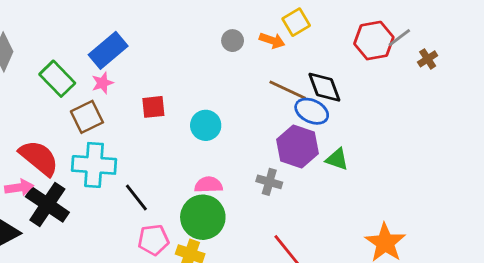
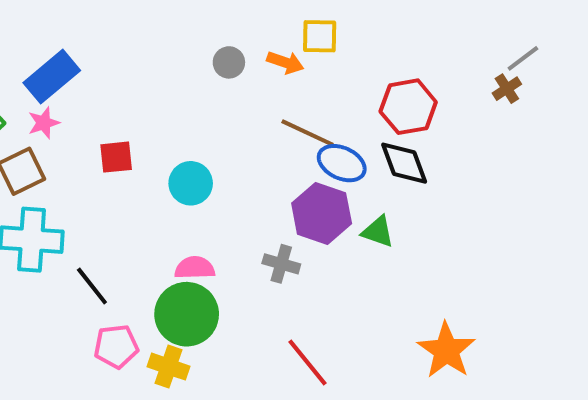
yellow square: (296, 22) -> (320, 36), turned 32
gray line: (399, 38) -> (523, 58), moved
red hexagon: (374, 41) -> (408, 107), moved
black diamond: (324, 87) -> (404, 163), moved

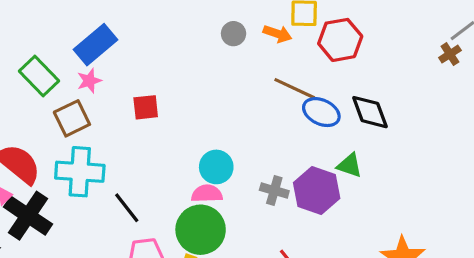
red hexagon: (408, 107) -> (340, 40), moved
cyan circle: (191, 183) -> (216, 167), moved
purple hexagon: (322, 213) -> (317, 191), moved

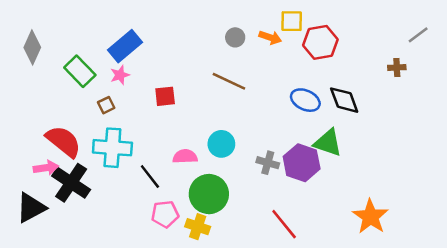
brown cross: (450, 54) -> (397, 67), moved, turned 30
brown line: (295, 89) -> (229, 81), moved
brown square: (72, 118) -> (106, 105), size x0.6
green triangle: (350, 165) -> (328, 143), size x1.4
pink semicircle: (207, 194) -> (185, 156), moved

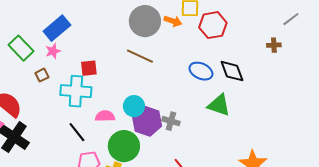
gray circle: (235, 37) -> (145, 21), size x2.0
cyan cross: (112, 148) -> (76, 91), moved
purple hexagon: (302, 163) -> (147, 121), moved

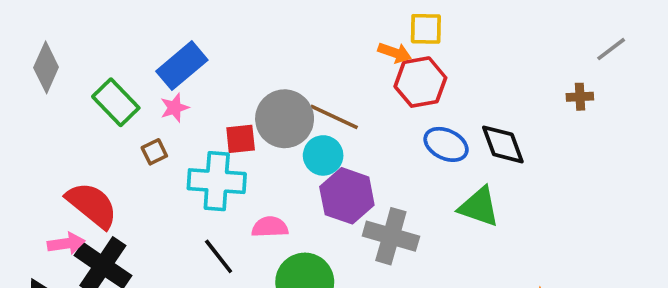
gray circle: (145, 21) -> (285, 119), moved
red hexagon: (213, 25) -> (420, 82), moved
cyan circle: (134, 106) -> (323, 155), moved
purple hexagon: (147, 121) -> (347, 196), moved
gray cross: (171, 121) -> (391, 236), size x1.6

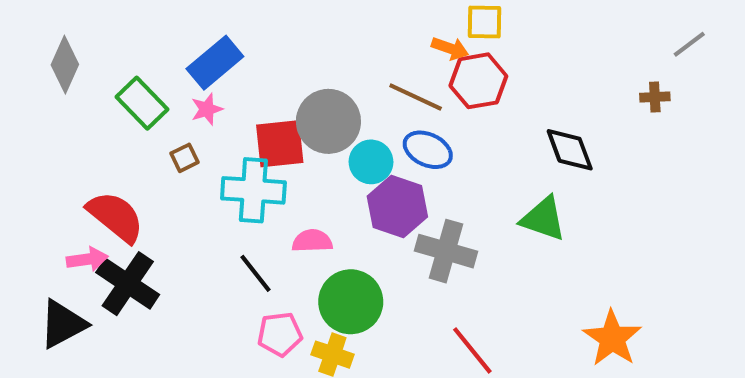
brown line: (334, 117) -> (416, 97), moved
red square: (241, 139) -> (280, 144), size x1.5
blue ellipse: (446, 144) -> (428, 150), moved

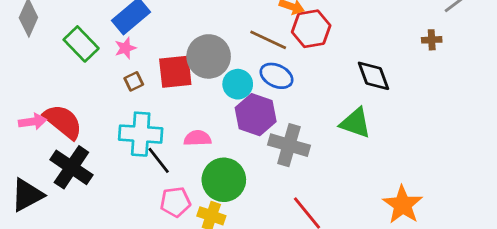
brown square: (184, 158) -> (134, 81), moved
cyan cross: (253, 190) -> (141, 134), moved
pink arrow: (87, 259) -> (33, 122), moved

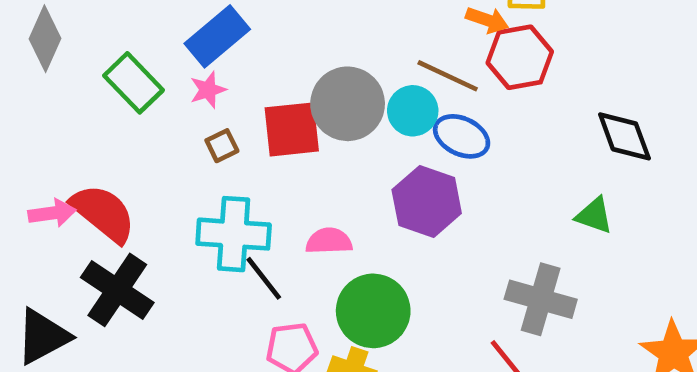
cyan circle: (238, 84) -> (413, 111), moved
green triangle: (355, 123) -> (594, 215), size x0.7
gray cross: (289, 145) -> (541, 299), moved

